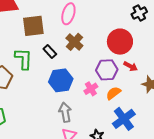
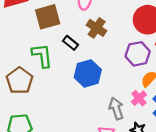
pink cross: (91, 89) -> (139, 98), moved
gray arrow: (65, 112) -> (116, 109), moved

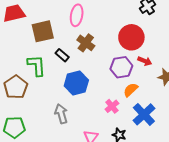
pink cross: (139, 98) -> (112, 106), moved
gray arrow: (116, 109) -> (61, 114), moved

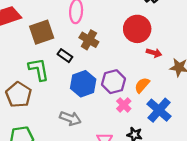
purple hexagon: (121, 67) -> (114, 82), moved
gray arrow: (61, 114) -> (70, 118), turned 132

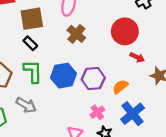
black rectangle: (65, 56) -> (30, 43), moved
green L-shape: (39, 69) -> (33, 71), moved
pink cross: (124, 105) -> (97, 112), moved
gray arrow: (70, 118) -> (26, 105), moved

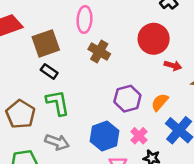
blue hexagon: (64, 76) -> (105, 136), moved

